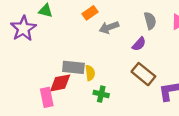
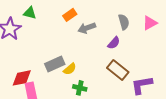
gray rectangle: (73, 67) -> (55, 64), turned -30
yellow semicircle: (90, 73) -> (70, 69), turned 56
red diamond: (60, 83) -> (22, 78), moved

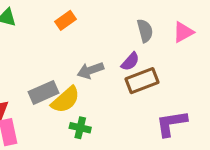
gray arrow: (87, 28) -> (91, 70), moved
yellow semicircle: (70, 69) -> (66, 100), size x1.5
brown rectangle: (118, 70) -> (142, 81), moved, turned -60

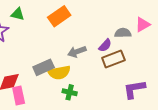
orange rectangle: (66, 20) -> (59, 16), size x1.5
gray semicircle: (145, 31) -> (123, 33), moved, turned -77
yellow semicircle: (66, 100) -> (59, 73), turned 30

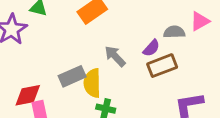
gray arrow: (77, 52) -> (115, 56), turned 66
yellow semicircle: (59, 73) -> (92, 83), turned 100

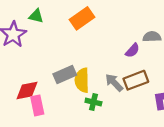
gray arrow: (115, 56) -> (114, 83), moved
brown rectangle: (162, 66) -> (136, 80), moved

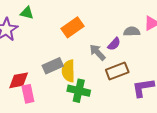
orange rectangle: (82, 18) -> (73, 27), moved
gray arrow: (114, 83) -> (97, 52), moved
green cross: (93, 102) -> (79, 91), size x1.5

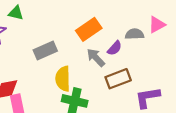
orange rectangle: (73, 27) -> (89, 29), moved
gray rectangle: (53, 66) -> (45, 50), moved

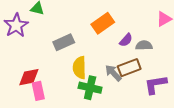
gray semicircle: (135, 34) -> (144, 45), moved
gray arrow: (96, 58) -> (113, 73), moved

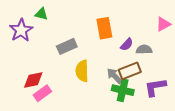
orange rectangle: (103, 23) -> (104, 28), turned -65
green cross: (90, 88) -> (123, 90), moved
pink rectangle: (38, 91) -> (42, 93), turned 66

